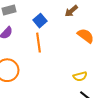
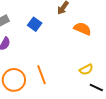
orange line: (39, 43) -> (41, 75), moved

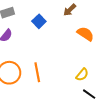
yellow semicircle: (86, 70) -> (82, 75), turned -32

